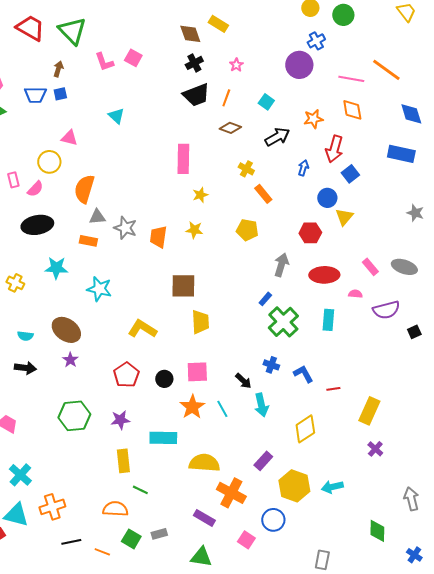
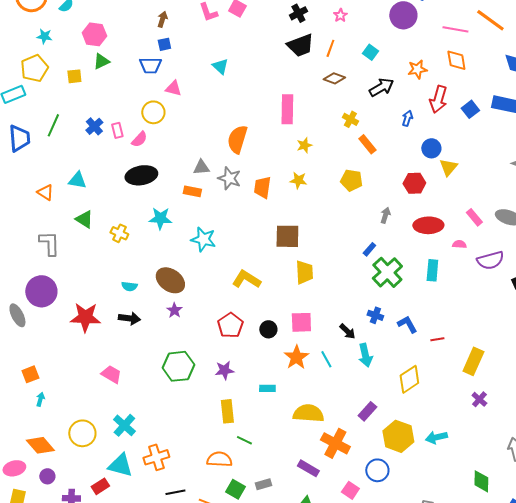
blue trapezoid: (35, 95) -> (150, 65), moved
blue square: (350, 174) -> (470, 109), moved
orange semicircle: (84, 189) -> (237, 139), moved
gray arrow: (281, 265) -> (385, 215), size x0.7
cyan rectangle: (163, 438) -> (267, 388), size x0.6

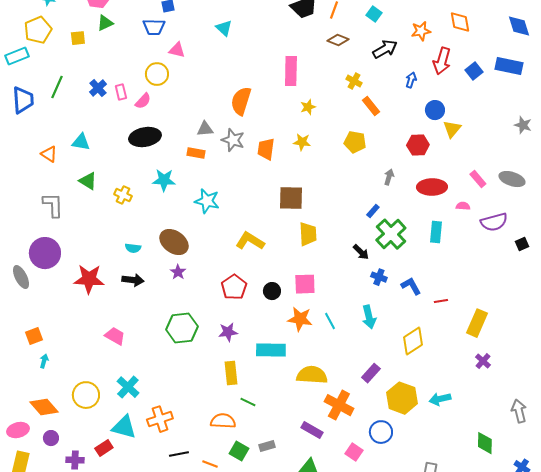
black arrow: (347, 331) -> (361, 252), moved
orange star: (296, 357) -> (300, 319), turned -30
cyan rectangle: (267, 388) -> (271, 350), size x1.8

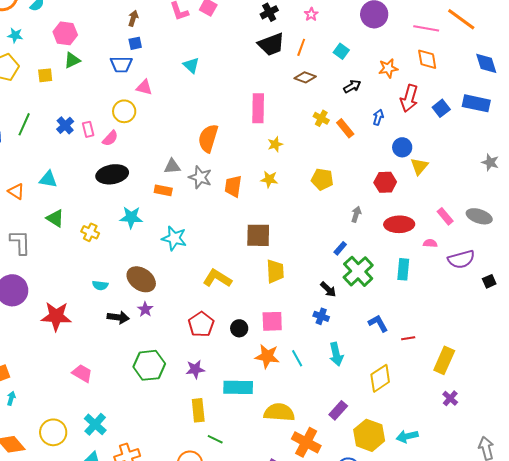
black arrow: (385, 49) -> (352, 86), size x0.7
orange rectangle: (371, 106) -> (345, 128), moved
blue cross: (379, 277) -> (321, 316), moved
black arrow: (133, 280) -> (118, 317), moved

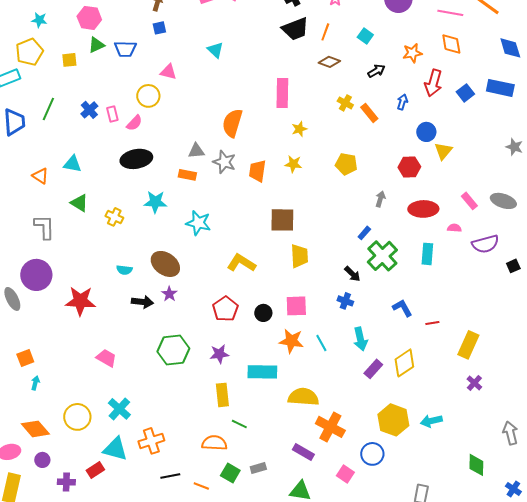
blue trapezoid: (121, 64) -> (125, 49), moved
purple rectangle: (338, 410) -> (373, 369), moved

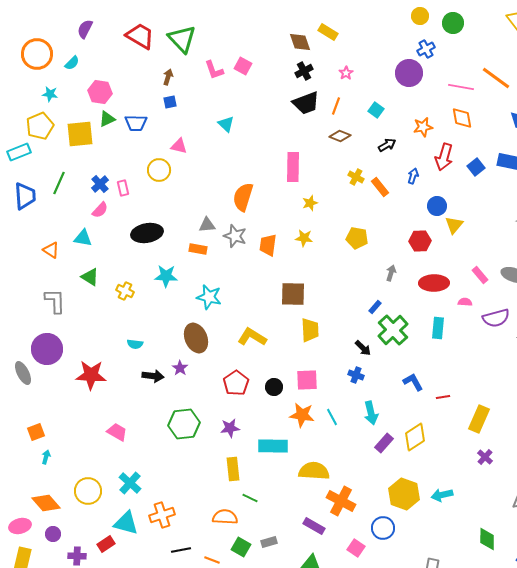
yellow square: (69, 60) -> (80, 134), size x1.8
pink semicircle: (134, 123) -> (100, 210), moved
brown ellipse: (165, 264) -> (196, 338), moved, turned 32

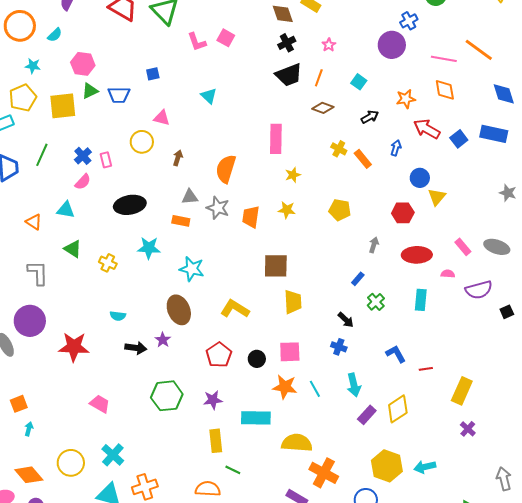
brown arrow: (168, 77) -> (178, 158), moved
red arrow: (444, 157) -> (427, 129), turned 104
green cross: (393, 330) -> (376, 302), size x0.6

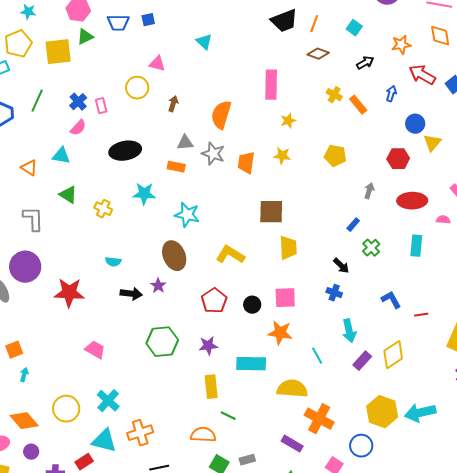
blue trapezoid: (119, 95) -> (118, 23), moved
cyan line: (315, 389) -> (317, 356), moved
cyan arrow: (425, 467) -> (420, 413), size x1.4

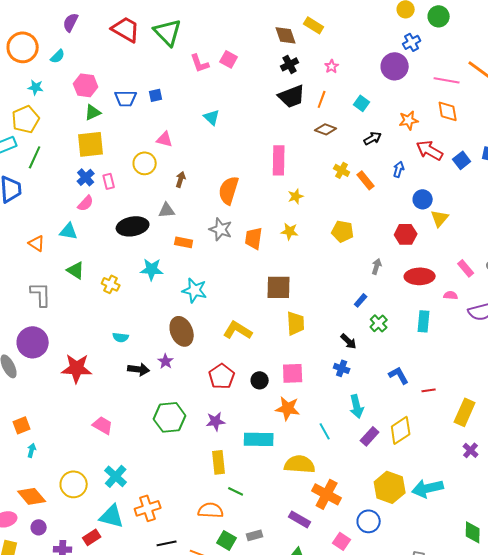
yellow square: (58, 52) -> (91, 144), moved
green line: (37, 101) -> (35, 157), moved
gray triangle: (185, 143) -> (167, 210), moved

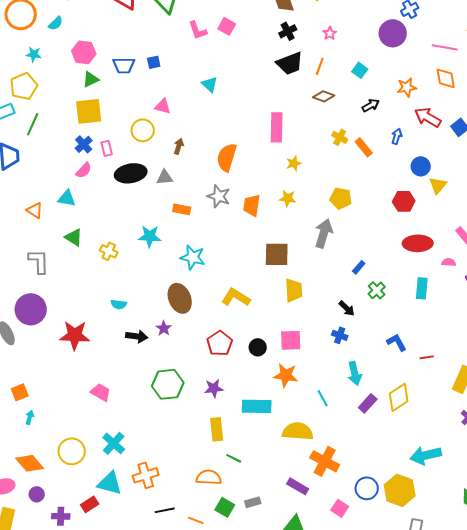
black ellipse: (133, 226) -> (131, 173), moved
gray arrow: (377, 266) -> (324, 233), moved, size x1.8
yellow hexagon: (390, 487) -> (400, 490), moved

